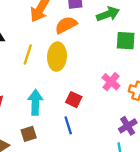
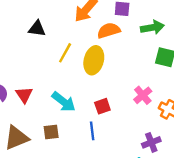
red square: (74, 100) -> (102, 106), turned 35
cyan arrow: (35, 102) -> (64, 102), turned 115

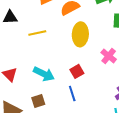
yellow line: (65, 53) -> (37, 33), turned 60
yellow ellipse: (94, 60) -> (80, 34), moved

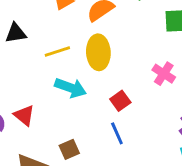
yellow ellipse: (80, 34) -> (98, 52), moved
cyan arrow: (44, 74) -> (71, 88), moved

